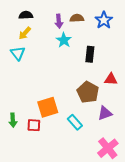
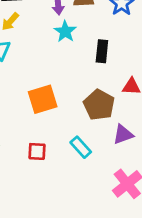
orange square: (48, 107) -> (43, 99), moved
red square: (34, 125) -> (37, 151), moved

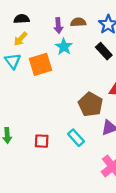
black rectangle: (102, 51) -> (104, 51), moved, turned -49
orange square: (43, 99) -> (40, 64), moved

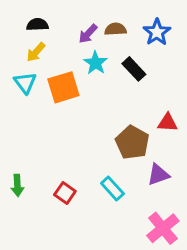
purple arrow: (58, 26) -> (88, 34), turned 48
black rectangle: (104, 51) -> (134, 69), moved
red square: (42, 141) -> (65, 193), turned 32

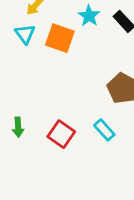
orange square: (63, 87) -> (60, 38), turned 36
red square: (65, 193) -> (61, 134), size x1.4

